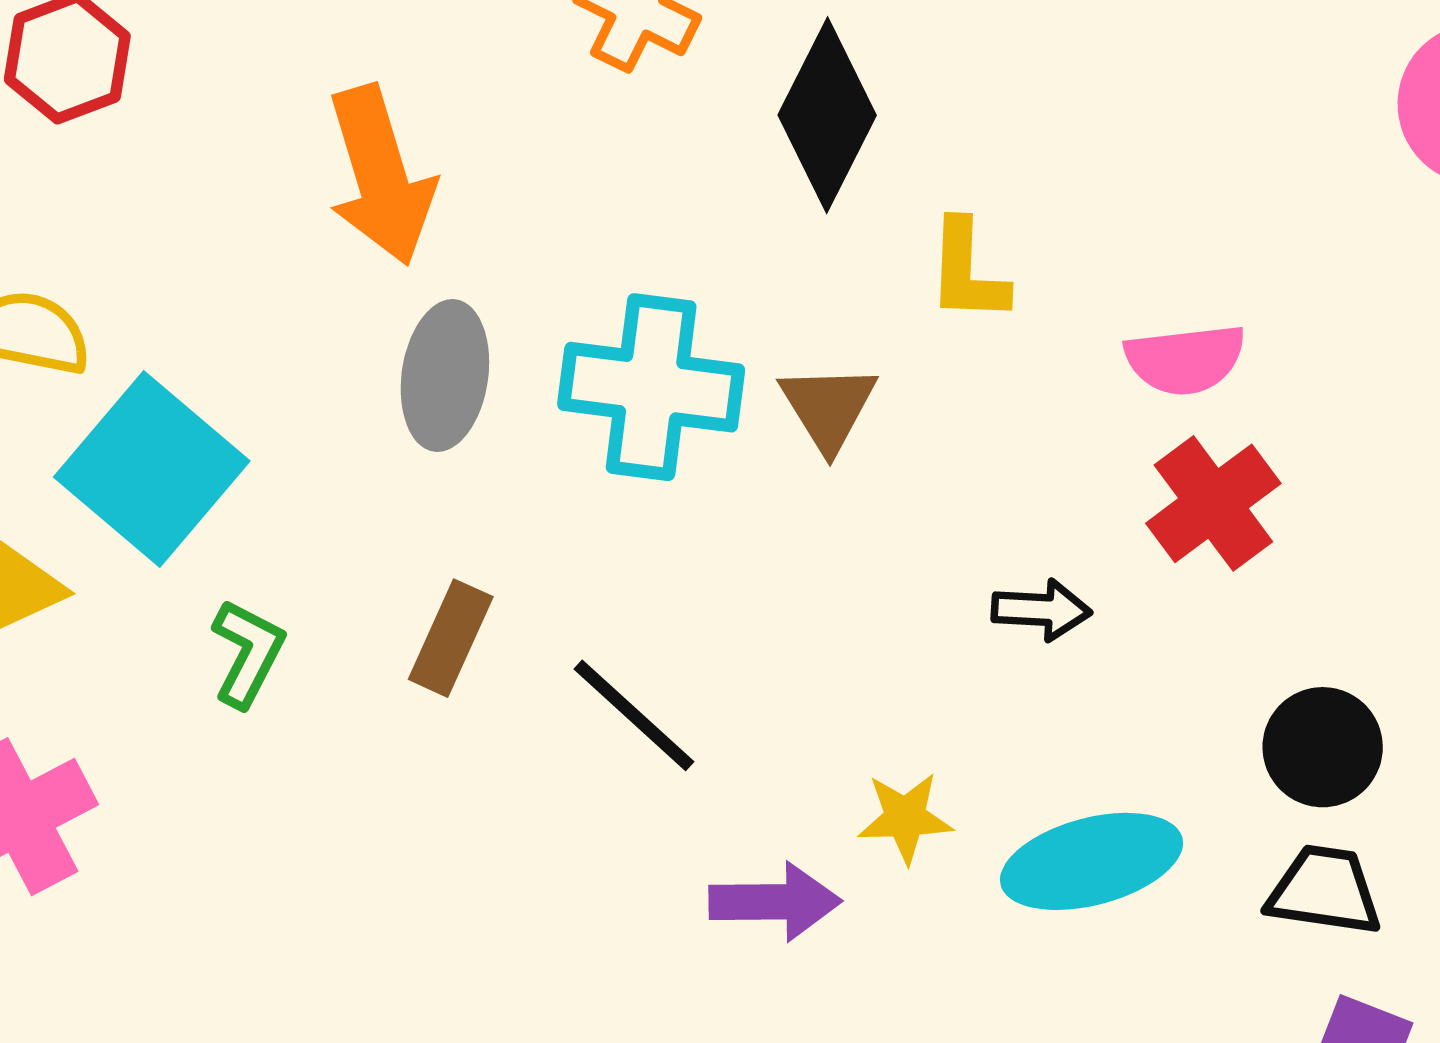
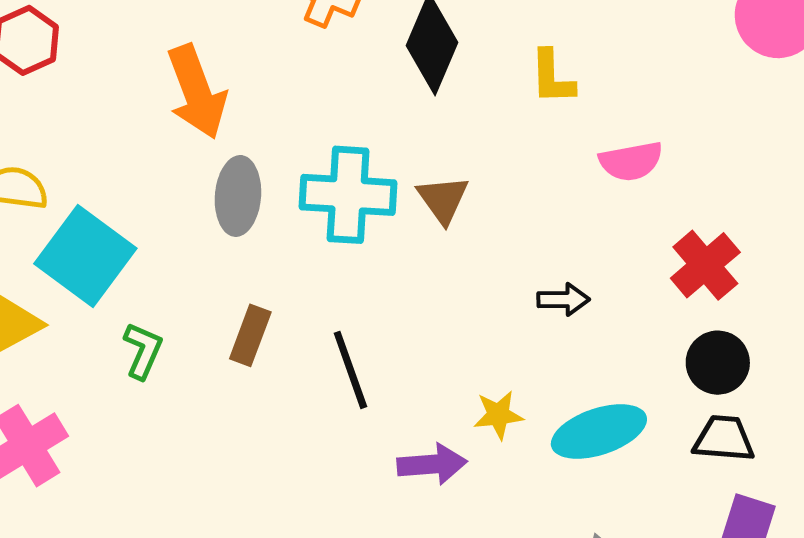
yellow L-shape: (967, 271) -> (552, 77), moved
red cross: (1213, 503) -> (705, 265), moved
black line: (634, 715) -> (350, 370), turned 32

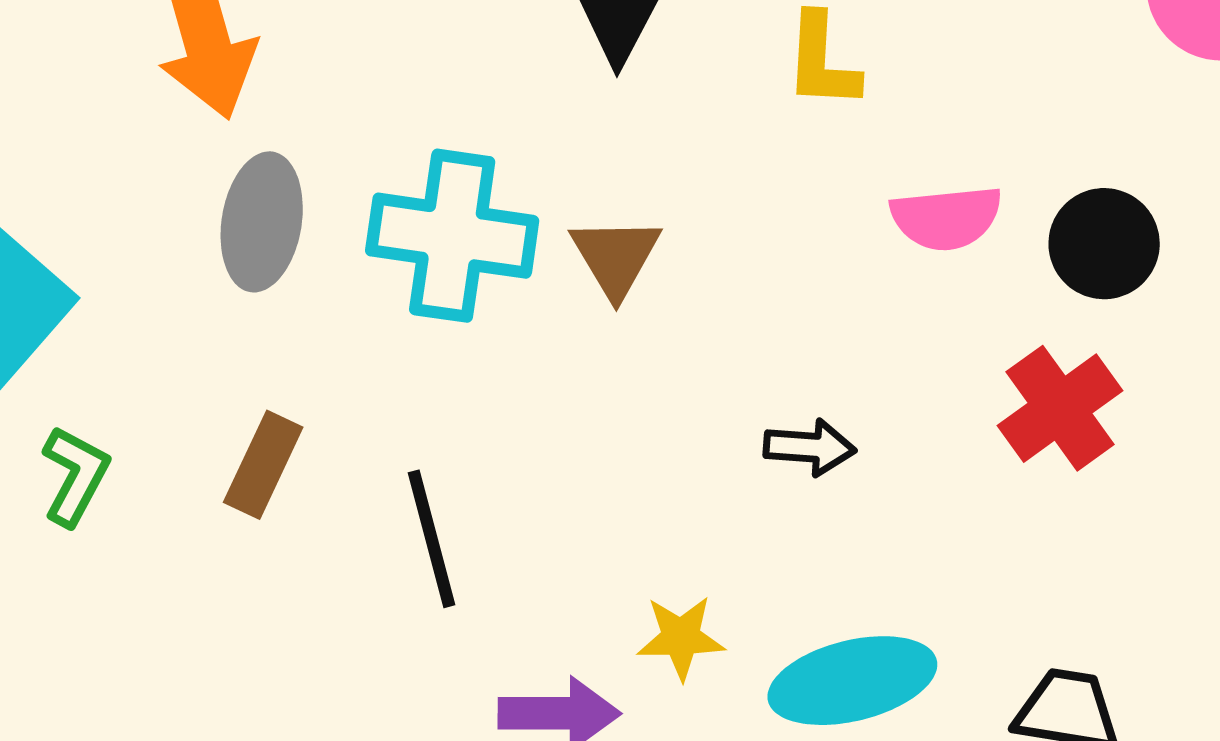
black circle: (718, 363) -> (1104, 244), moved

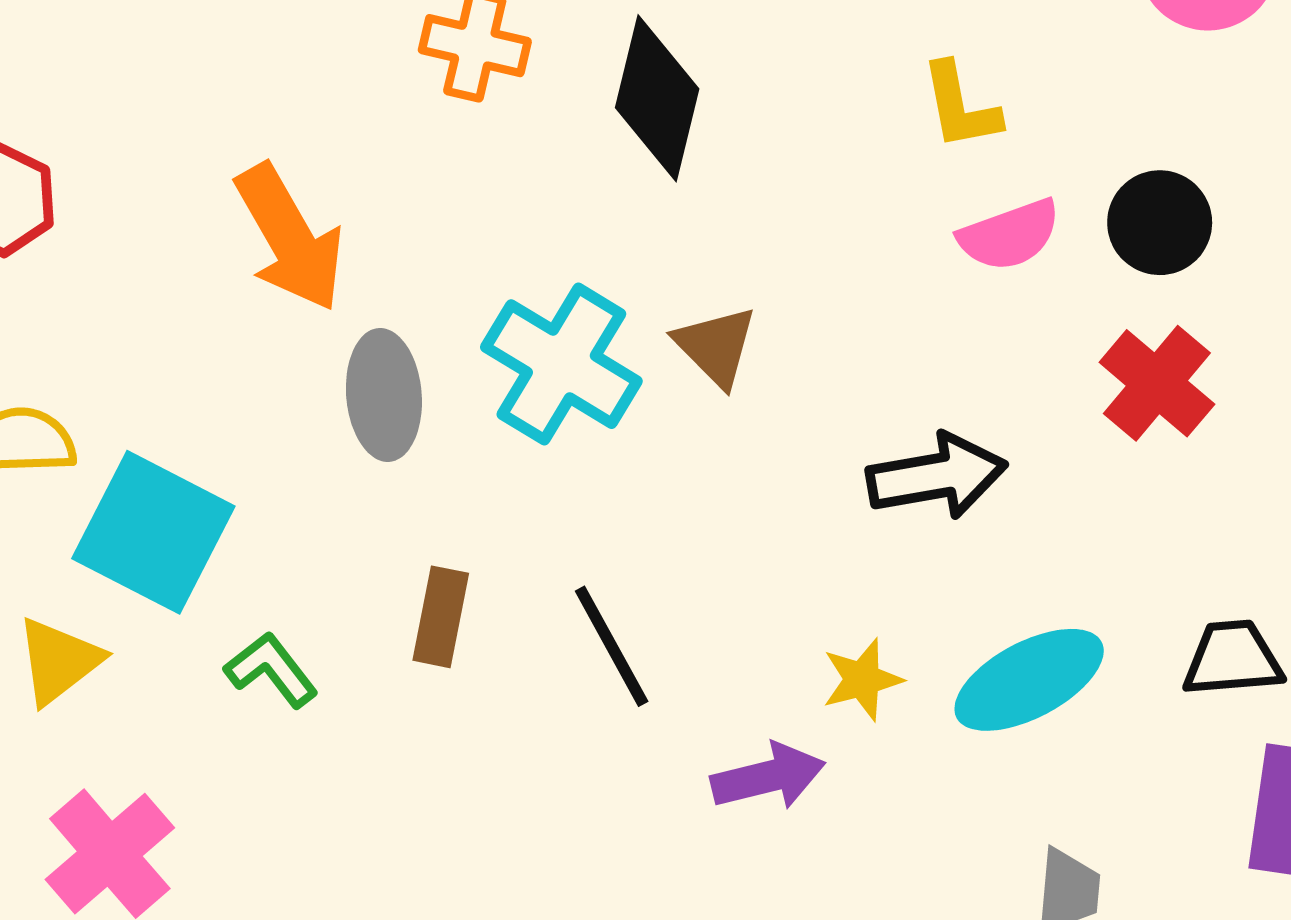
yellow L-shape: (822, 61) -> (960, 106), moved
cyan cross: (452, 236) -> (561, 364), turned 37
black arrow: (810, 447) -> (937, 476), size x1.6
green L-shape: (75, 476) -> (271, 670), turned -52

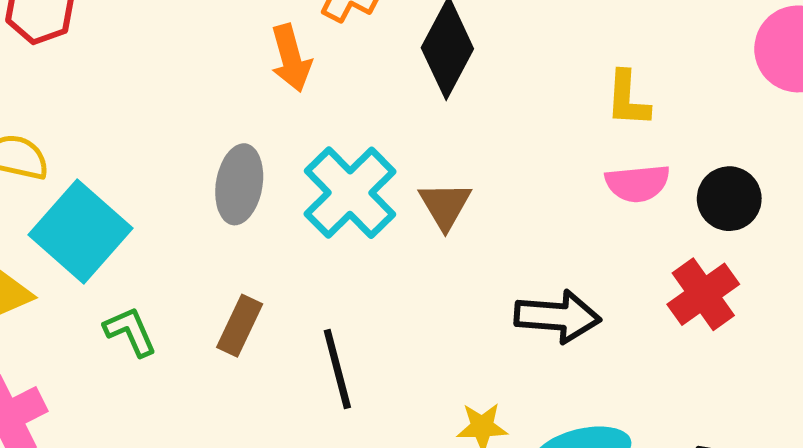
orange arrow: (290, 238) -> (291, 58), moved, size x0.7

